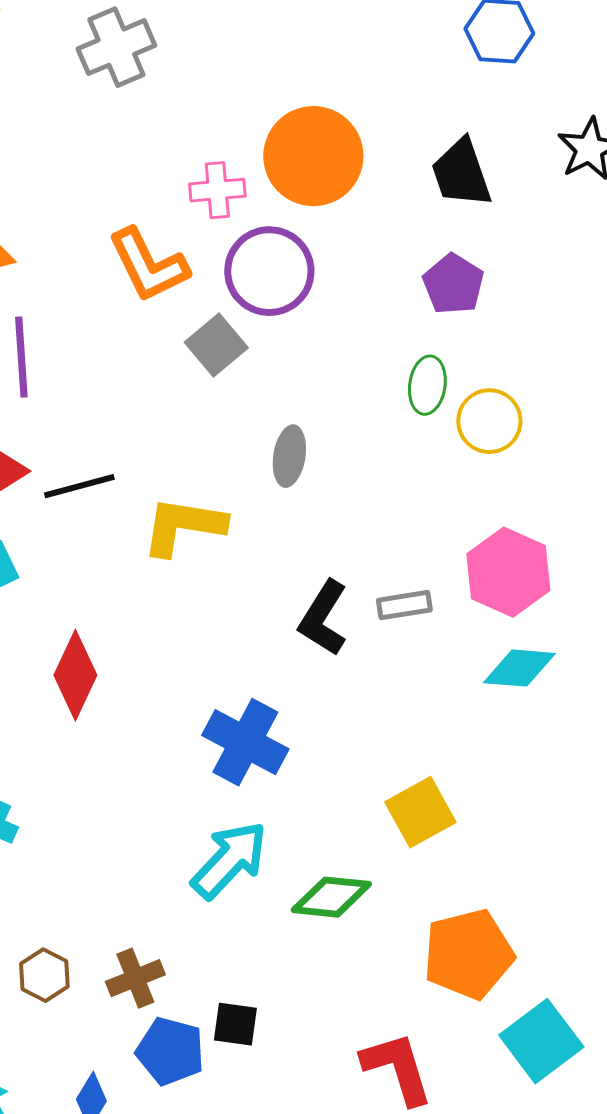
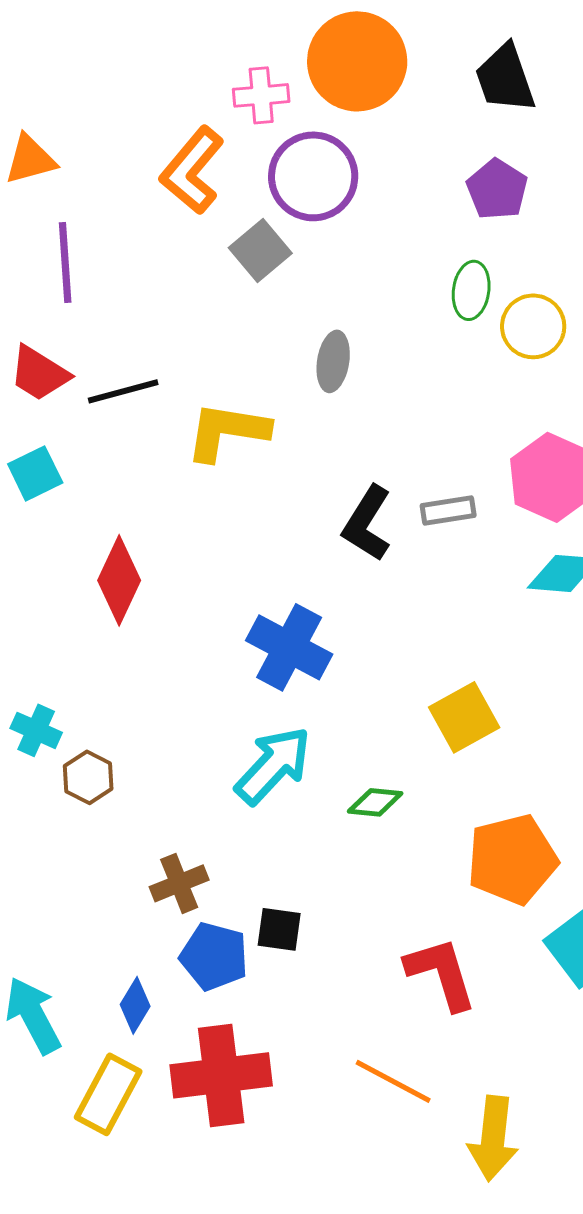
orange L-shape: (148, 265) -> (192, 170), turned 66
green diamond: (331, 897) -> (375, 802), size x0.7
brown hexagon: (44, 975) -> (88, 777), moved

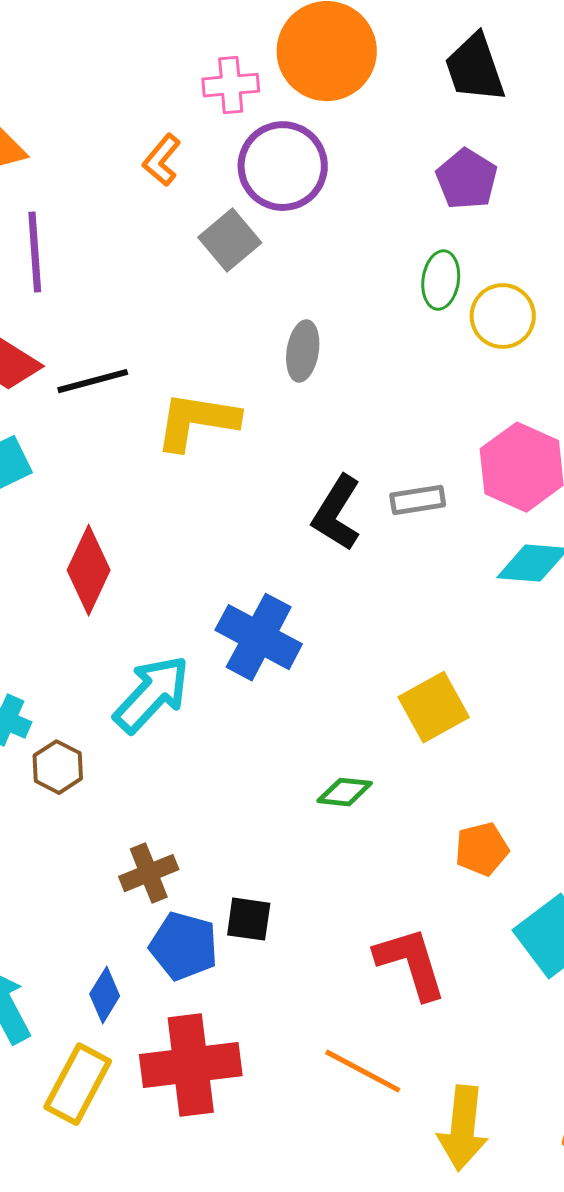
orange L-shape: (192, 170) -> (162, 160), size x0.6
cyan arrow: (273, 765) -> (152, 694), moved
orange pentagon: (512, 859) -> (482, 849), size x0.6

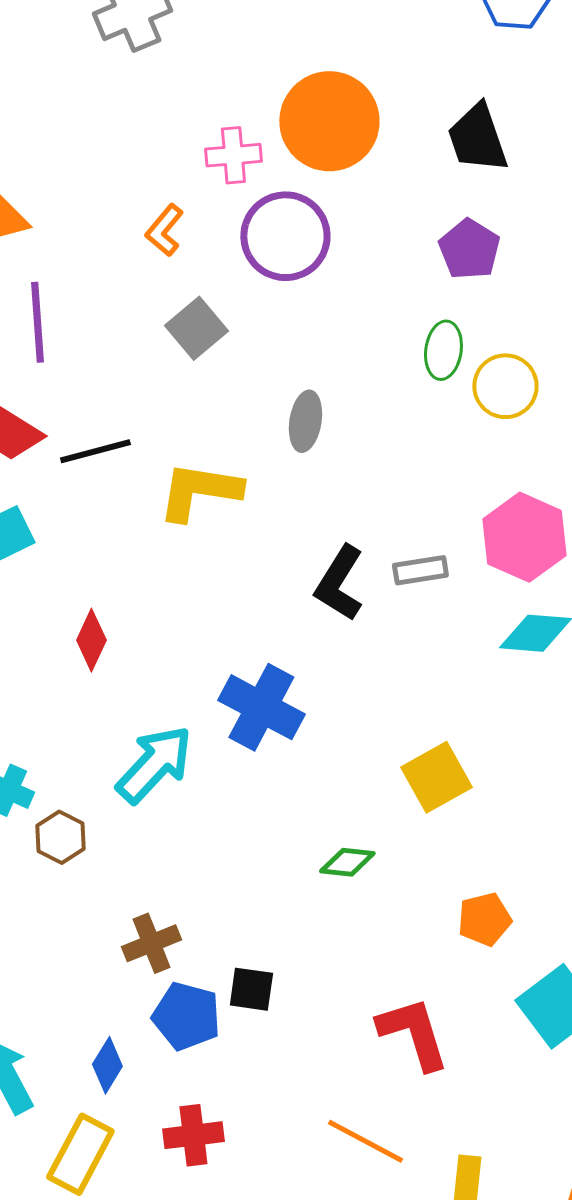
gray square: (230, 240) -> (196, 328), moved
red diamond: (89, 570) -> (91, 640), size x0.7
red cross: (191, 1065) -> (193, 1135), size x0.6

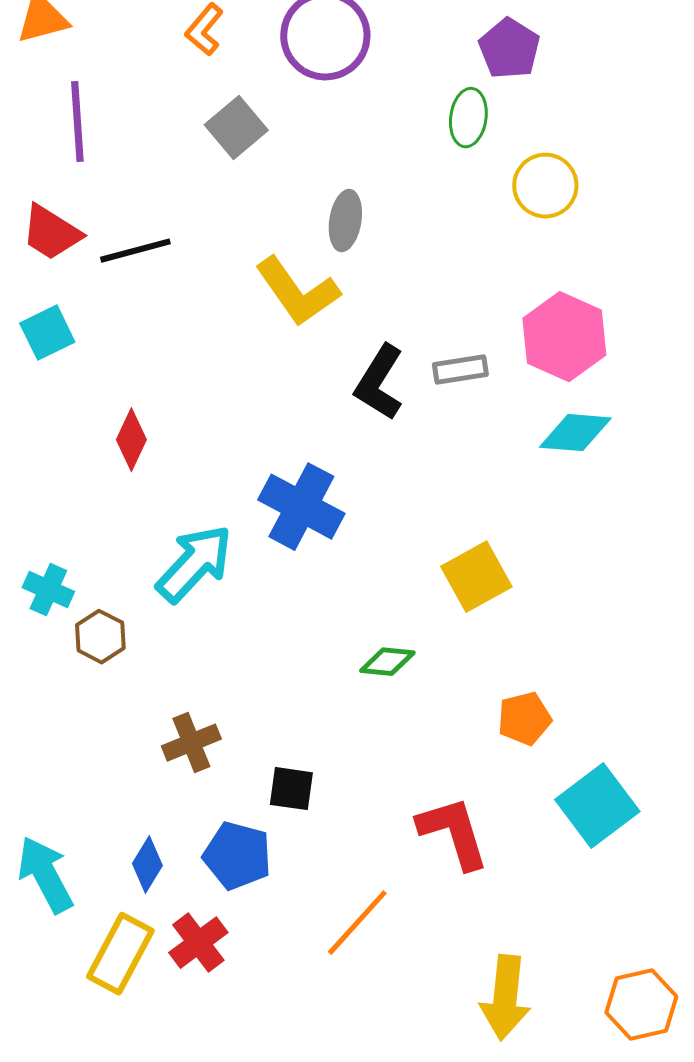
green ellipse: (443, 350) -> (468, 118), moved
yellow L-shape: (199, 491) -> (297, 292), moved, turned -134
blue pentagon: (186, 1016) -> (237, 856), moved
red cross: (193, 1135) -> (198, 943), moved, turned -30
orange line: (365, 1141) -> (357, 923), moved, turned -76

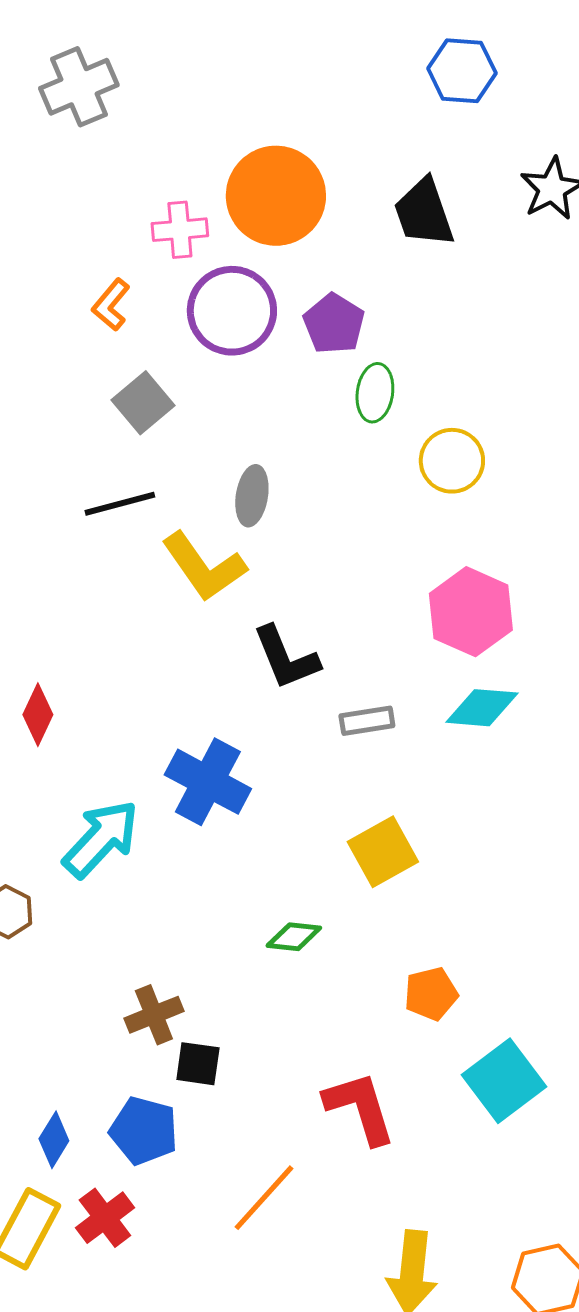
purple pentagon: (509, 49) -> (334, 324), moved
black line: (135, 251) -> (120, 504), moved
gray rectangle: (460, 370) -> (367, 721), moved
black L-shape: (379, 383) -> (286, 658), turned -54
brown cross: (191, 743) -> (154, 1015), moved

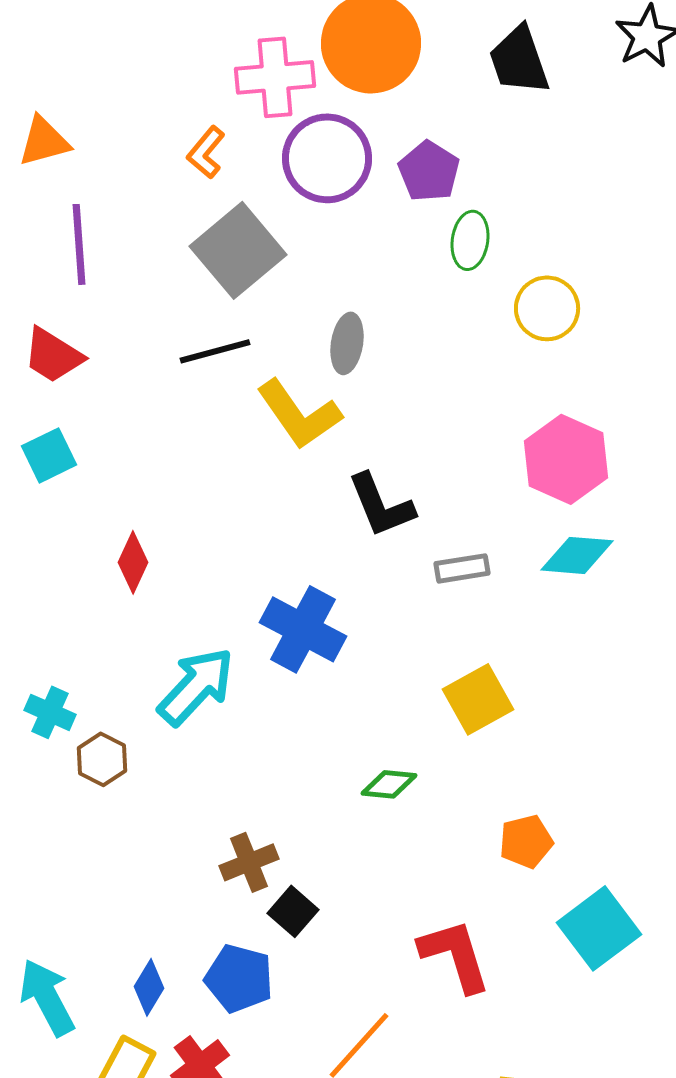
pink cross: (180, 230) -> (275, 77), size x1.4
gray square: (143, 403) -> (238, 250), size x1.5
black square: (198, 1064) -> (293, 911), turned 33

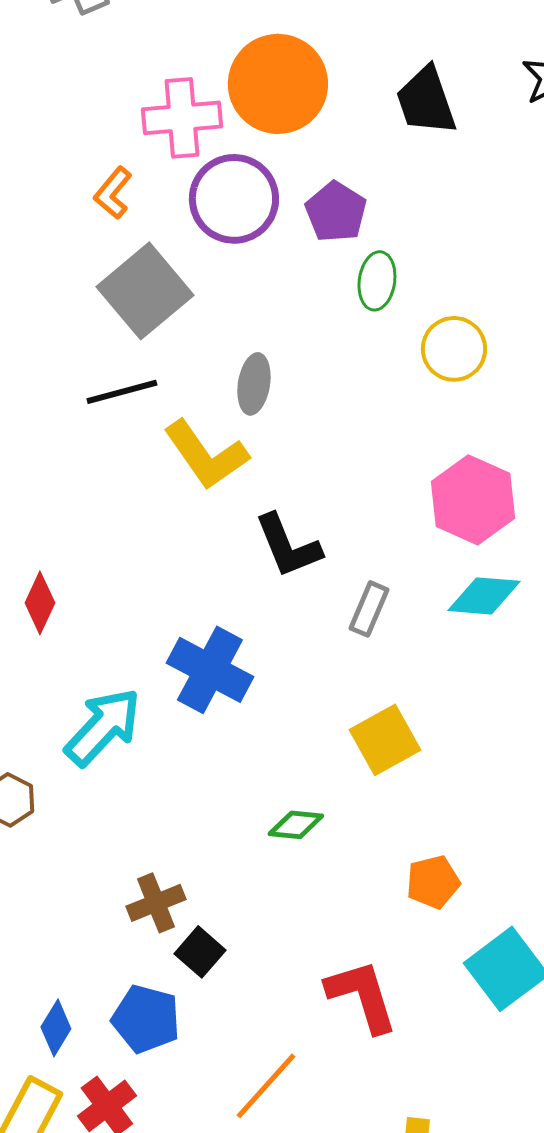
gray rectangle: (462, 568) -> (369, 609), turned -58

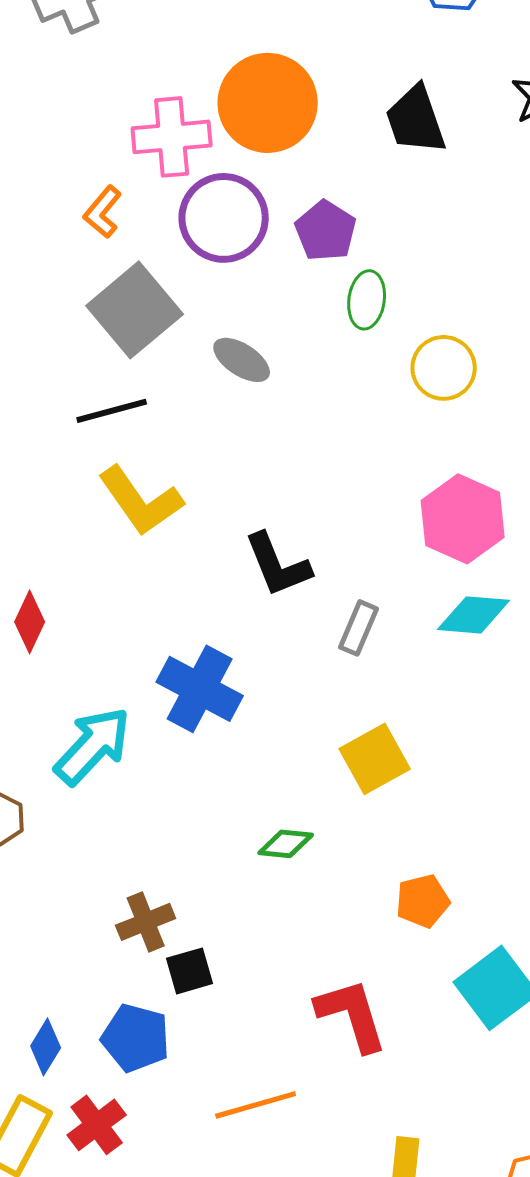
gray ellipse: (254, 384) -> (242, 360), moved, turned -66
yellow L-shape: (206, 455) -> (141, 501), moved
black square: (200, 952) -> (190, 971), turned 33
orange line: (266, 1086) -> (256, 1105), turned 32

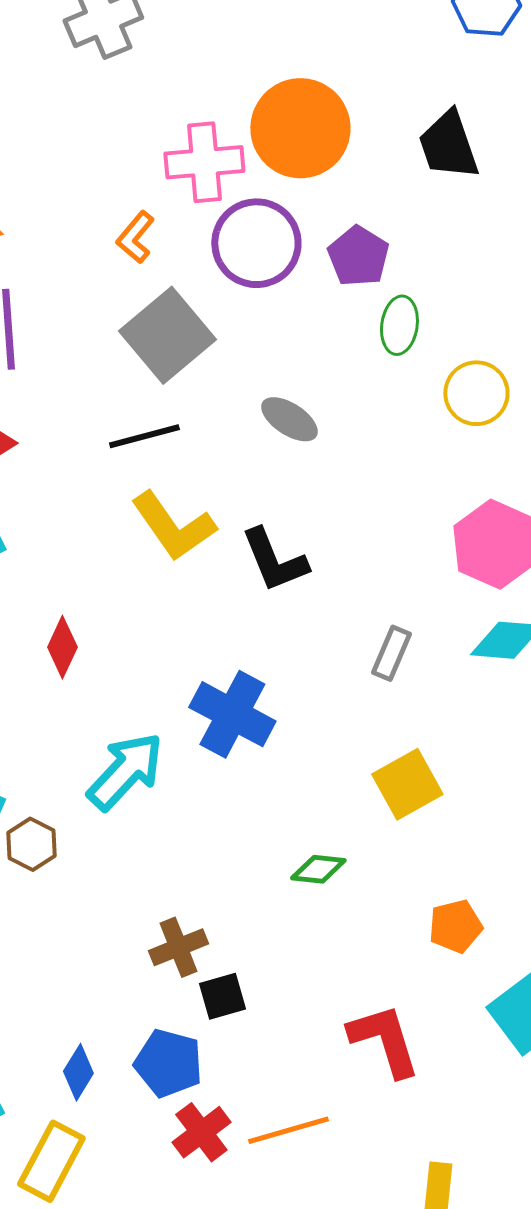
gray ellipse: (242, 360) -> (289, 419), moved
black L-shape: (278, 565) -> (274, 560), moved
red cross: (97, 1125) -> (201, 1132), moved

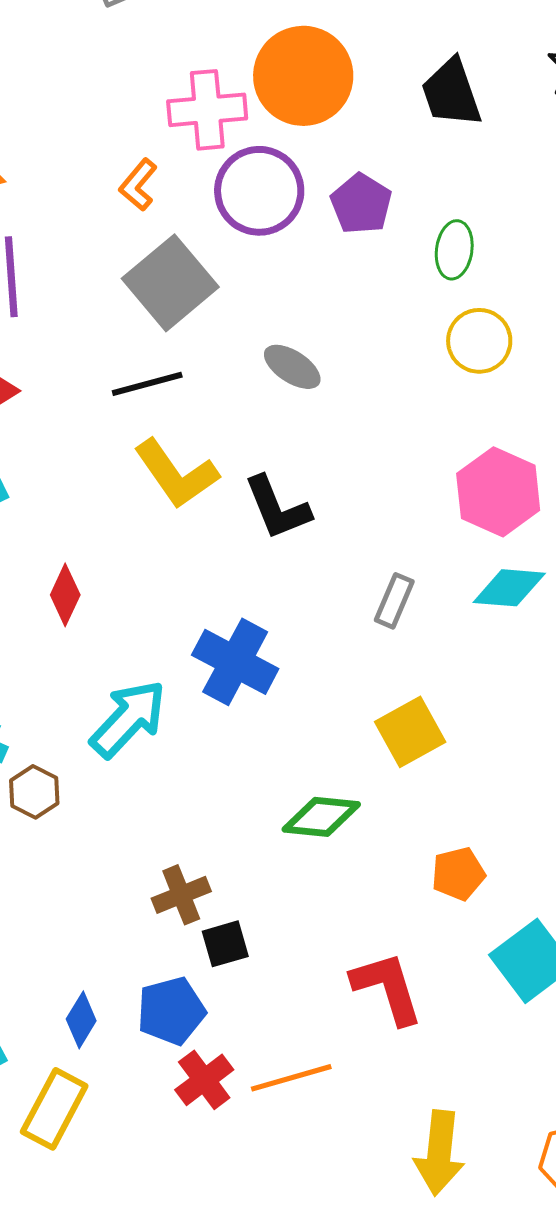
green ellipse: (399, 325) -> (454, 250), moved
green diamond: (318, 869) -> (321, 817), size x1.4
blue pentagon: (168, 1063) -> (171, 1011), turned -30

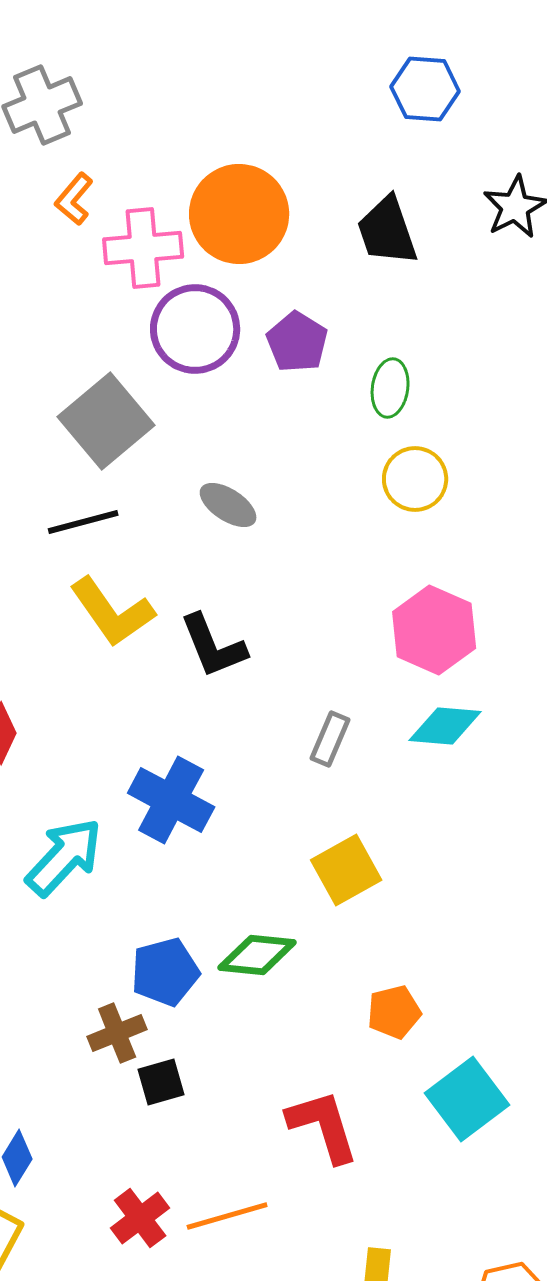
orange L-shape: (138, 185) -> (74, 199), moved
blue pentagon: (171, 1011) -> (165, 972), moved

